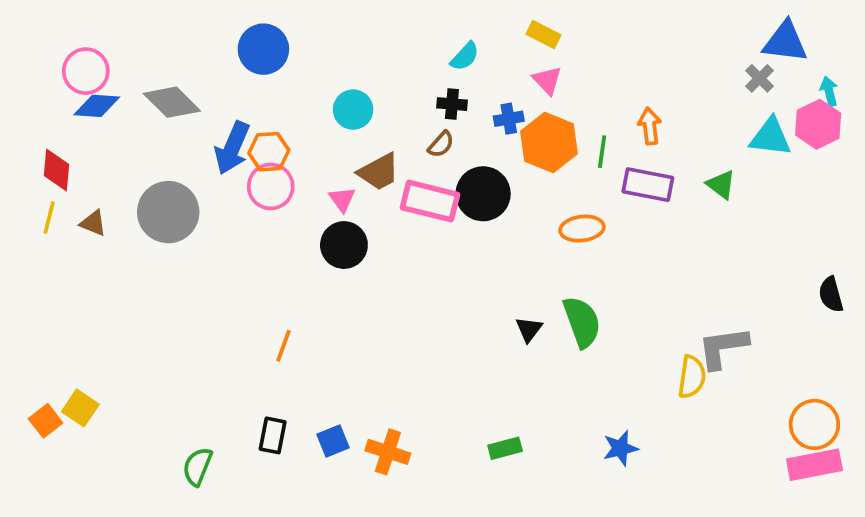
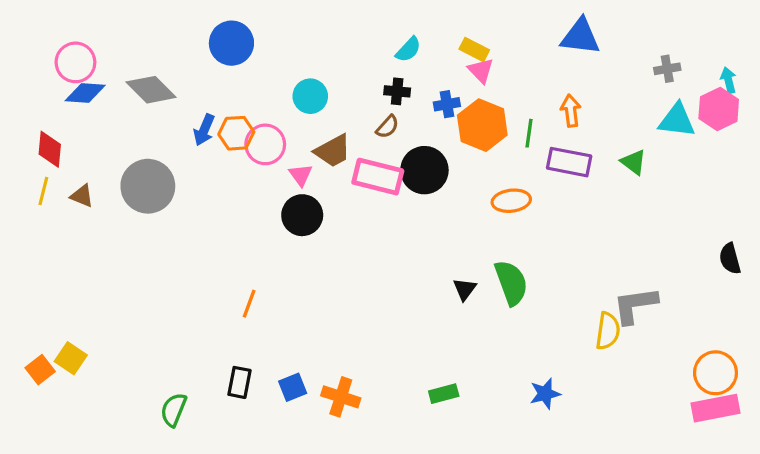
yellow rectangle: (544, 34) -> (474, 50), moved
blue triangle: (785, 42) -> (580, 37), moved
gray cross: (760, 78) -> (667, 69), turned 35
blue arrow: (232, 148) -> (204, 130), size x0.7
pink circle: (271, 186) -> (265, 144), moved

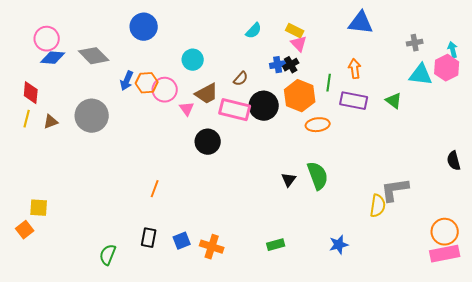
black cross: (397, 91) -> (291, 65), moved, turned -35
orange hexagon: (482, 125) -> (300, 96), moved
brown triangle: (82, 196) -> (51, 122), turned -42
black circle: (302, 215) -> (208, 142), moved
yellow square: (71, 358) -> (39, 208), moved, turned -30

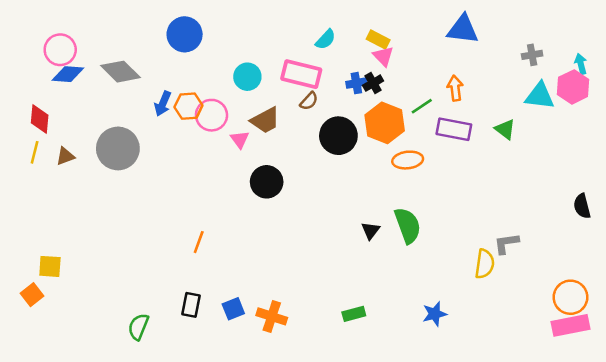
green line: (329, 83) -> (422, 106), turned 48
pink rectangle: (235, 110) -> (301, 74), moved
gray L-shape: (395, 190) -> (506, 243), size x0.7

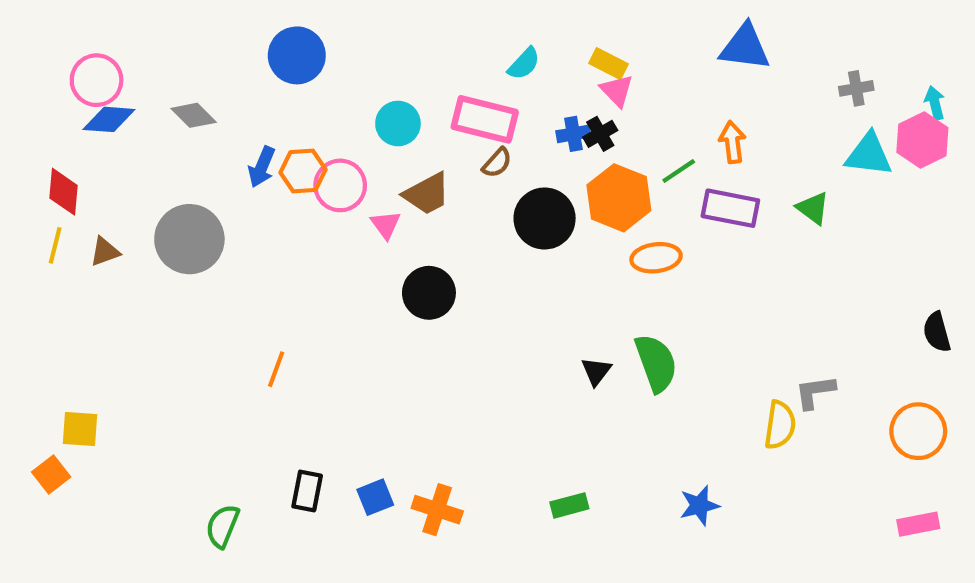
gray diamond: (120, 72) -> (194, 115), size x0.7
orange line: (199, 242) -> (276, 369), moved
orange circle: (571, 297) -> (918, 431), moved
pink rectangle: (571, 325) -> (918, 524), size x0.7

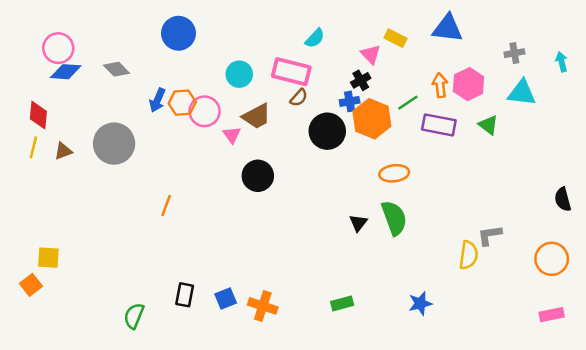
yellow rectangle: (609, 64) -> (395, 38), moved
blue cross: (573, 134) -> (350, 101), moved
pink hexagon: (922, 140) -> (469, 84), moved
orange ellipse: (656, 258) -> (394, 173), moved
orange line: (276, 369) -> (166, 206), moved

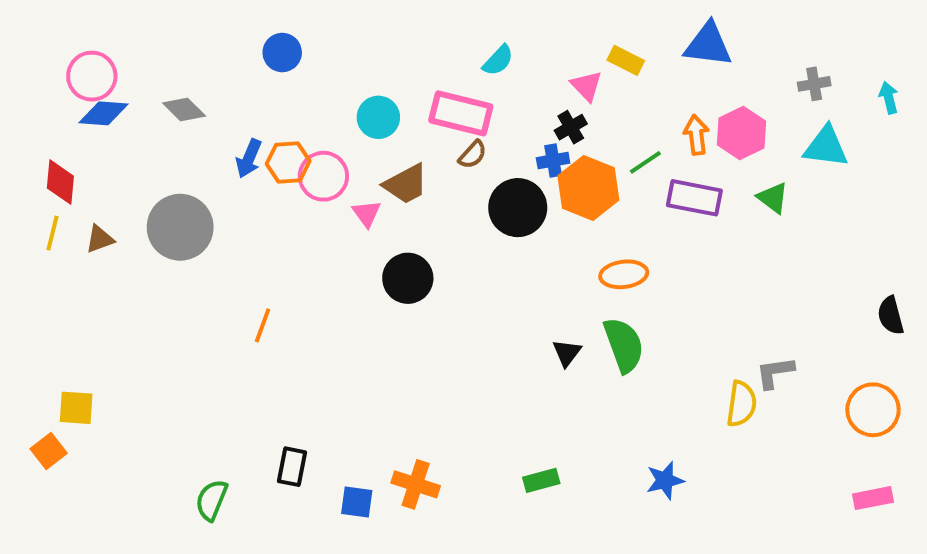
blue circle: (178, 33) -> (282, 53), size x0.7
blue square: (226, 299) -> (357, 502), moved, turned 30

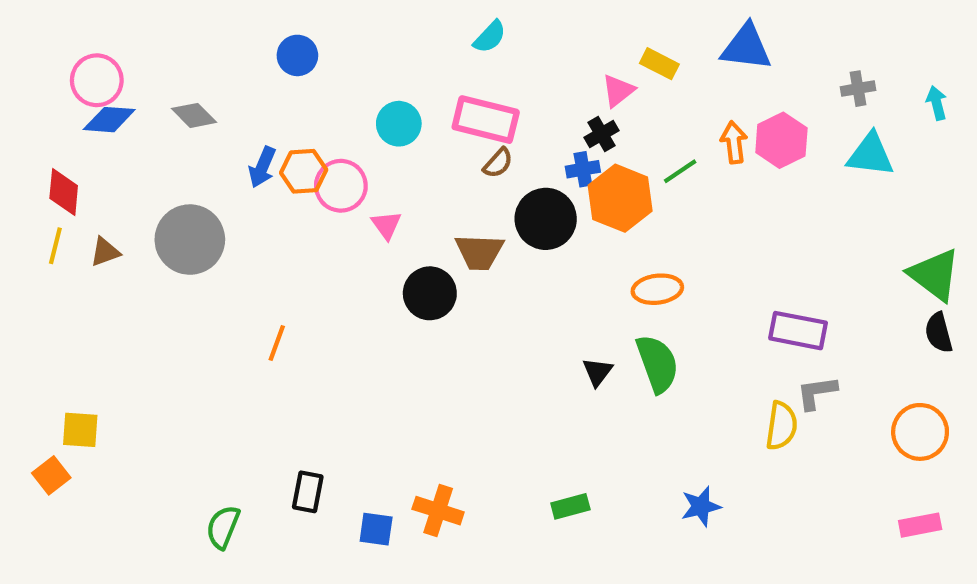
cyan semicircle: (498, 60) -> (490, 37), moved
pink triangle: (586, 86) -> (618, 91), turned 36
brown trapezoid: (406, 184) -> (479, 252), moved, turned 30
purple rectangle: (694, 198) -> (798, 331), moved
green triangle: (773, 198) -> (935, 275), moved, size x1.6

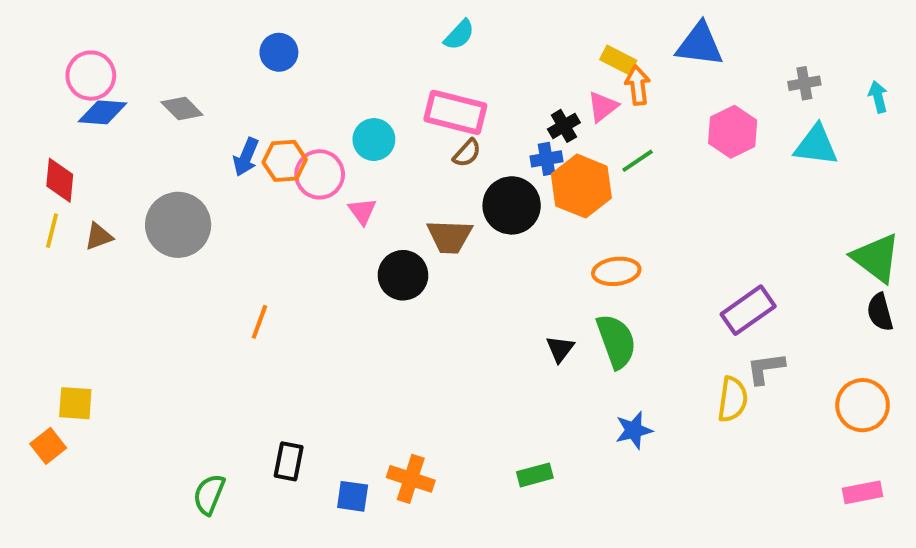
pink triangle: (618, 91) -> (603, 107), moved
cyan circle: (399, 124) -> (374, 140), moved
orange arrow: (734, 142) -> (638, 85), moved
purple rectangle: (798, 331) -> (748, 310), turned -46
blue star: (701, 506) -> (634, 430), moved

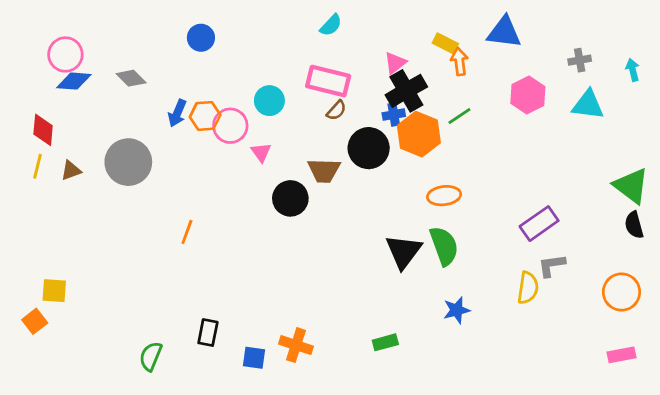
pink triangle: (603, 107) -> (395, 63), moved
black cross: (564, 126) -> (406, 91), size x1.8
black triangle: (560, 349) -> (404, 251), size x1.8

